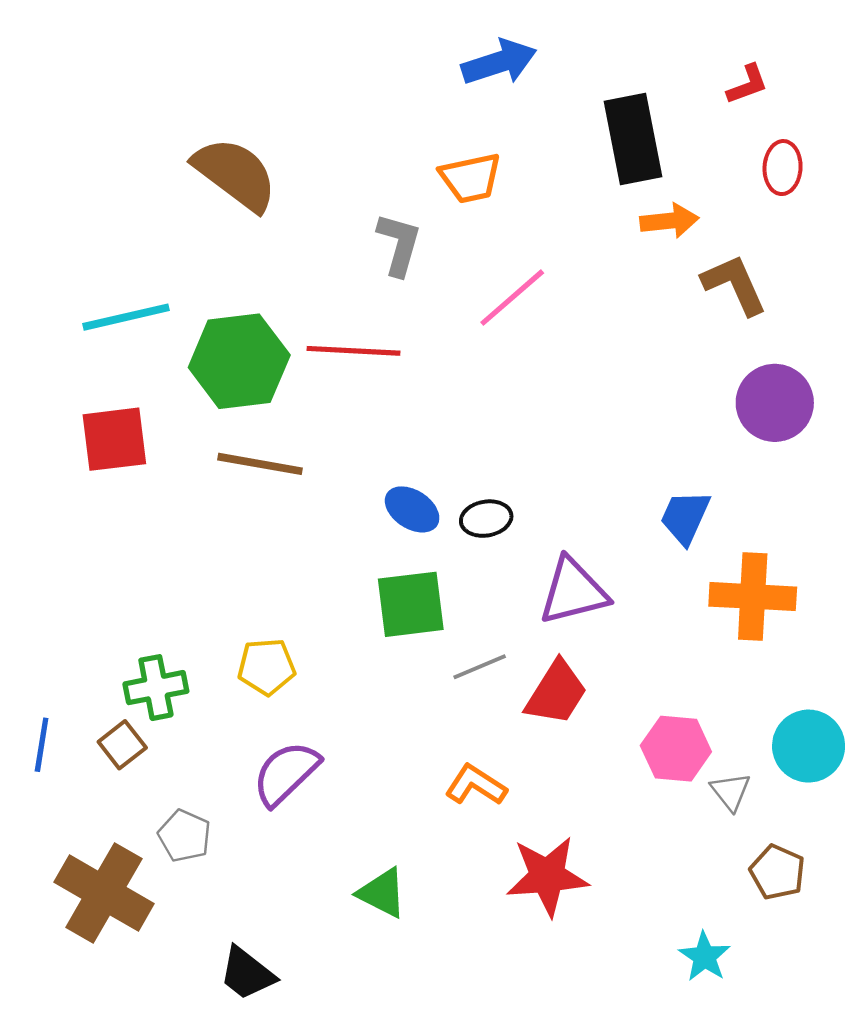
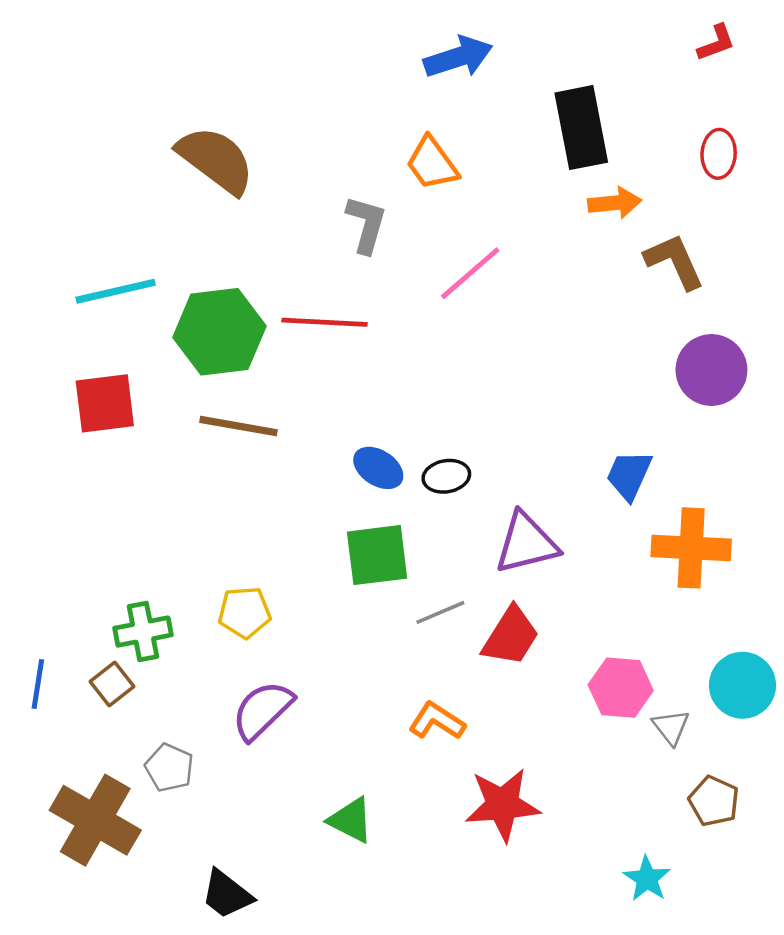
red L-shape: (747, 84) -> (716, 43), moved
orange trapezoid: (471, 178) -> (432, 163), turned 66

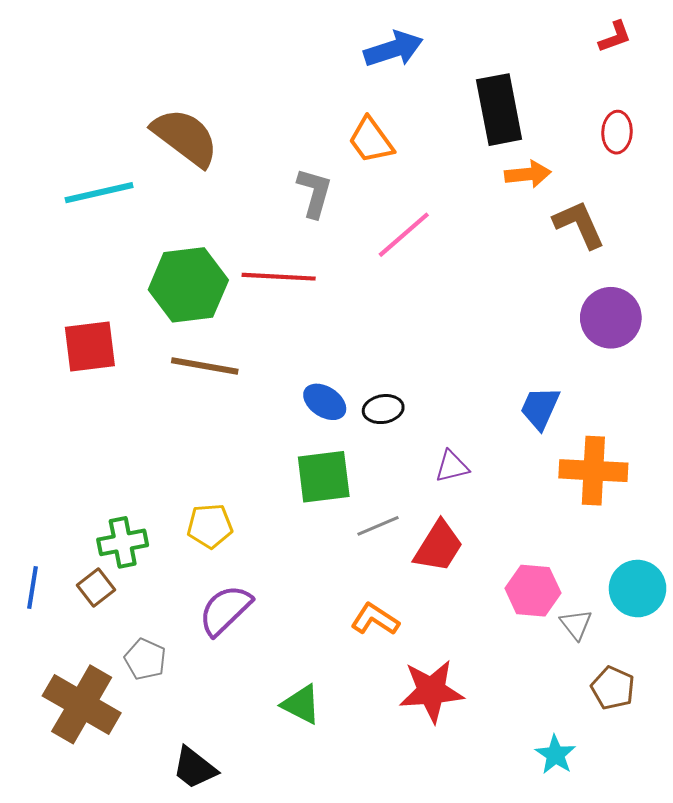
cyan line: (116, 291) -> (99, 193), moved
purple triangle: (526, 543) -> (452, 466), size x0.6

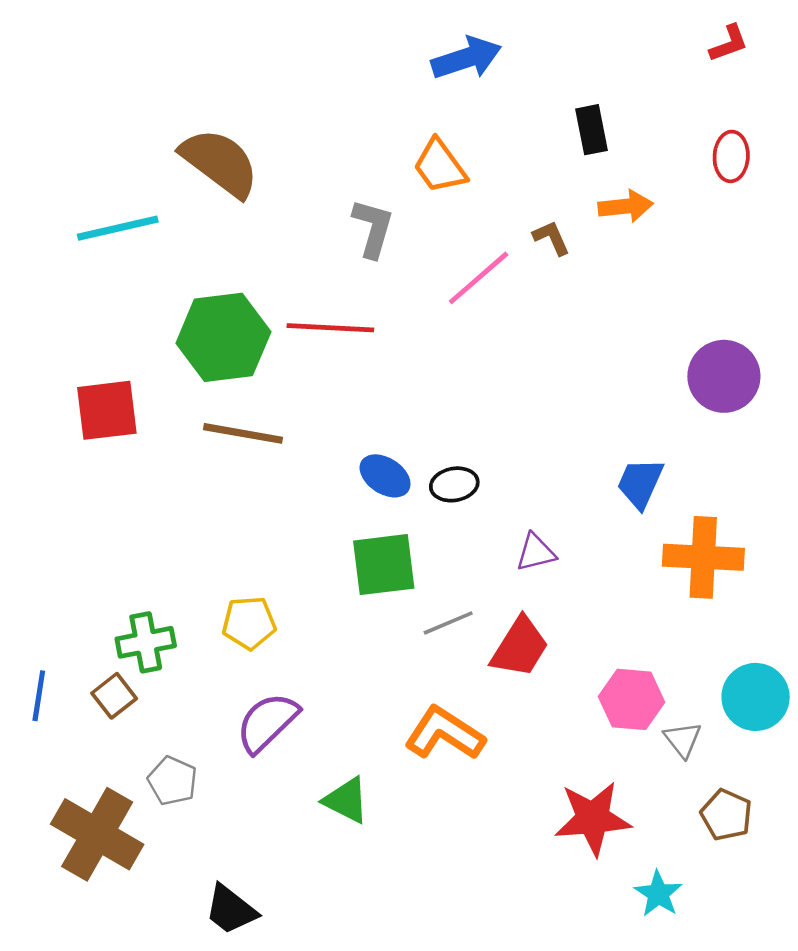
black rectangle: (499, 110) -> (592, 130), size x0.6
brown L-shape: (579, 224) -> (551, 238), moved, size x0.6
orange L-shape: (375, 619) -> (445, 733), size x1.4
red star: (431, 691) -> (593, 818), moved
green triangle: (301, 704) -> (346, 800), moved

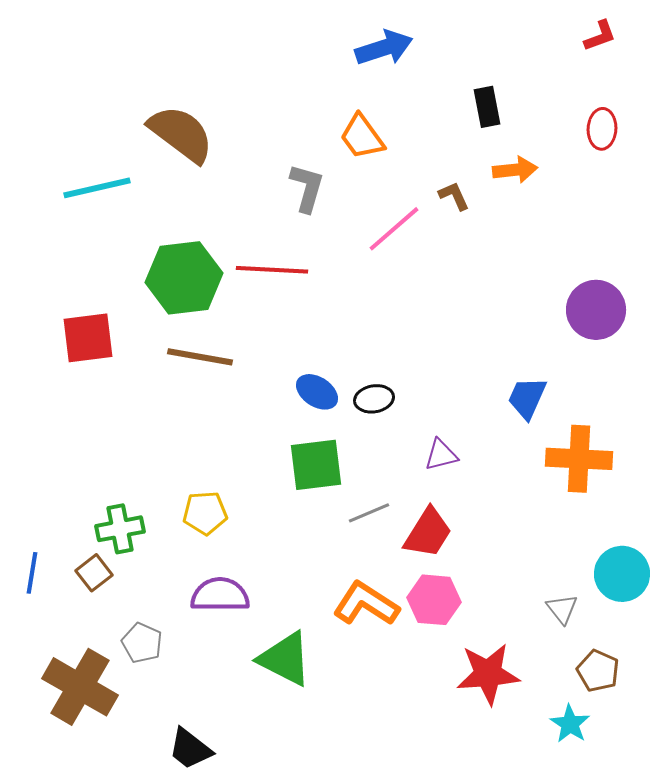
pink hexagon: (632, 699) -> (434, 600), moved
purple semicircle: (267, 722) -> (220, 595), turned 44
green triangle: (346, 800) -> (285, 659), size x1.4
cyan star: (658, 894) -> (570, 724), moved

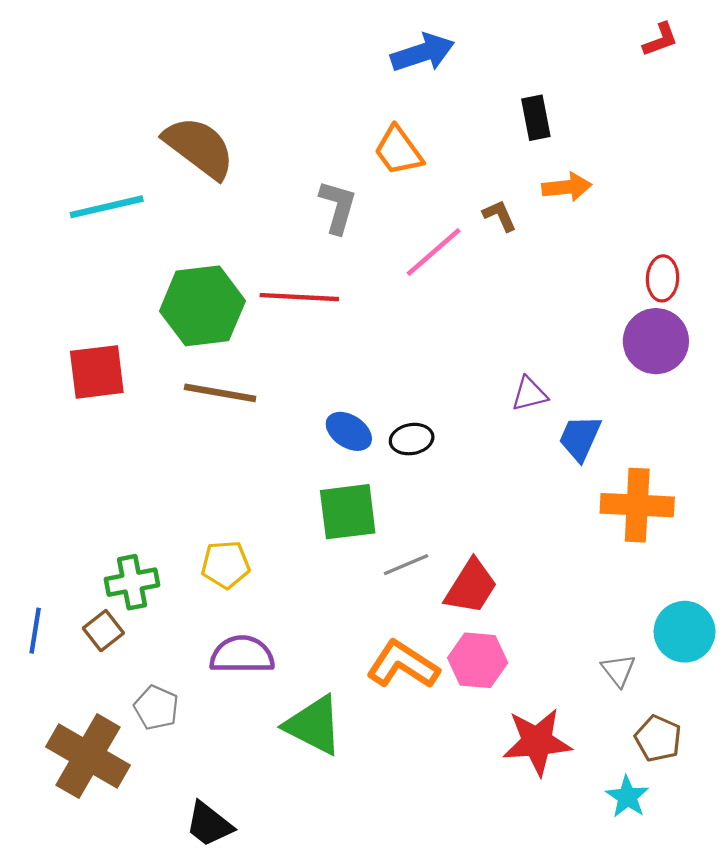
red ellipse: (602, 129) -> (663, 278), moved
purple triangle: (441, 455) -> (529, 394), moved

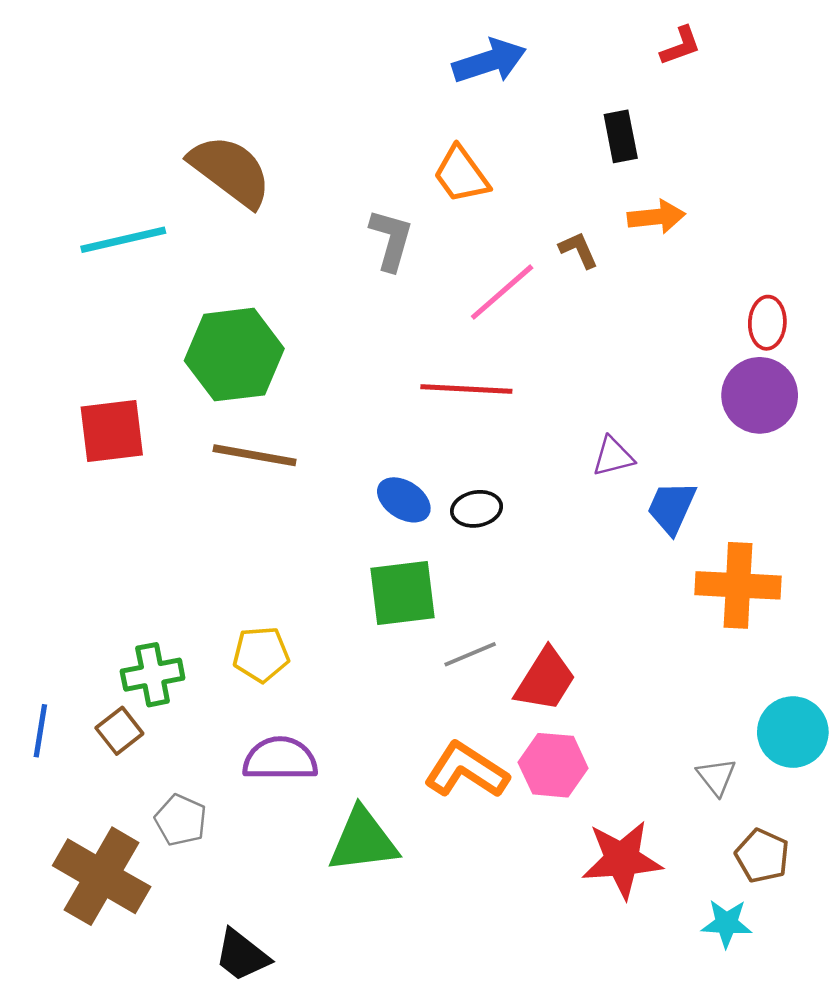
red L-shape: (660, 40) -> (681, 46), moved
red line: (299, 297) -> (466, 389), moved
green triangle: (314, 725) -> (363, 840), turned -34
cyan star: (627, 797) -> (727, 923), turned -30

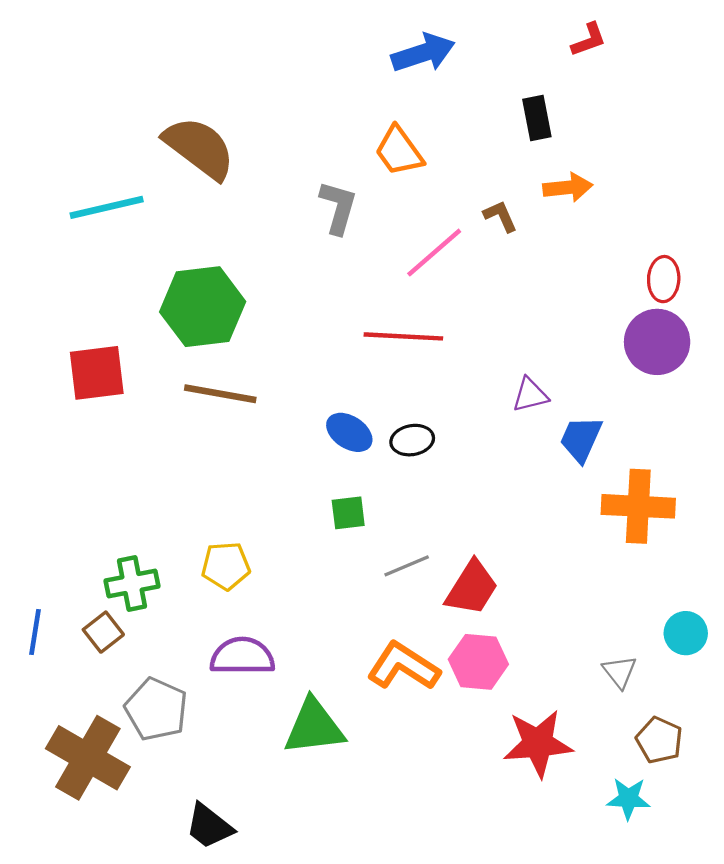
green square: (403, 593) -> (348, 513), size x0.6
cyan circle: (793, 732) -> (686, 633), size x0.7
gray pentagon: (181, 820) -> (156, 709), size x1.4

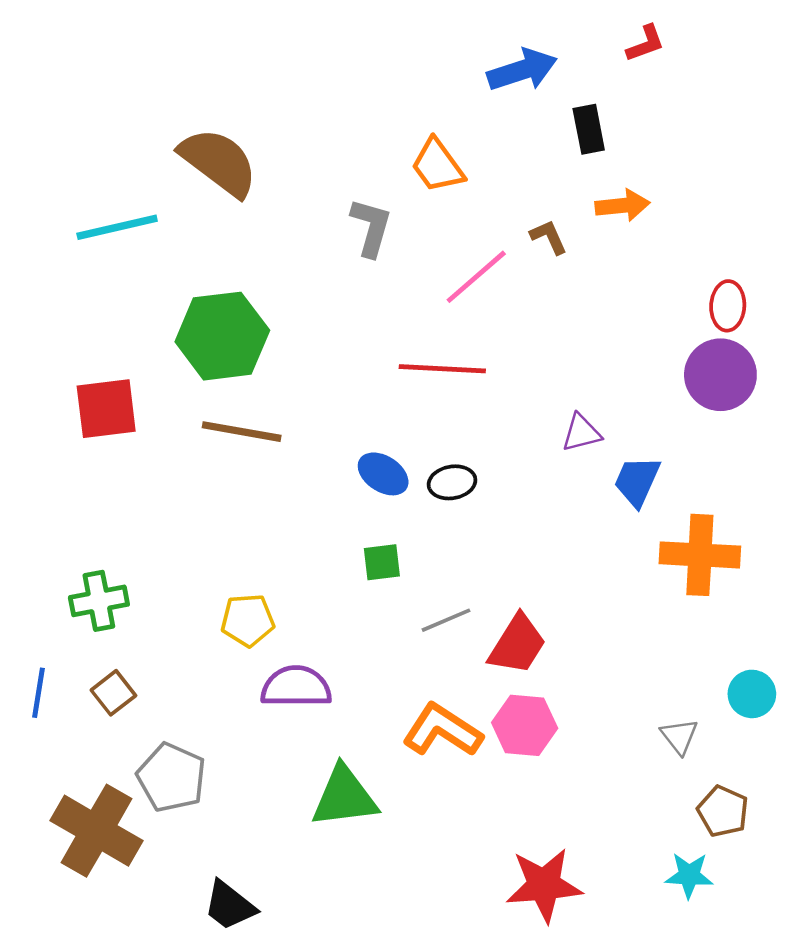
blue arrow: (423, 53) -> (522, 70), moved
green cross: (132, 583) -> (99, 601), moved
purple semicircle: (242, 656) -> (296, 687), moved
red star: (538, 743) -> (544, 885), moved

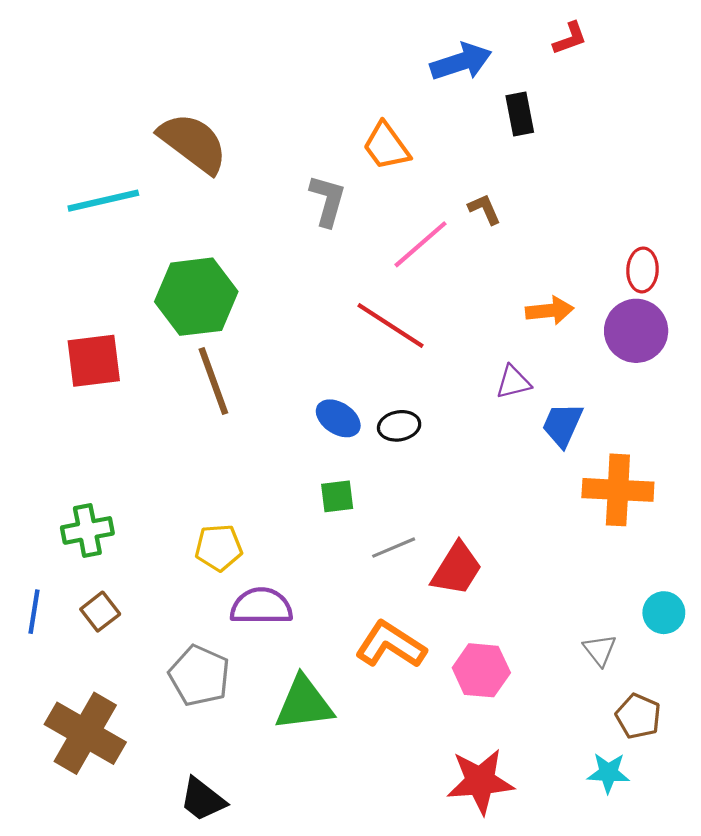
orange arrow: (623, 205) -> (550, 311), moved
red line: (442, 369) -> (391, 325), turned 30
brown line: (242, 432) -> (213, 381), turned 60
pink hexagon: (525, 725) -> (481, 670), moved
gray pentagon: (171, 777) -> (199, 676), moved

